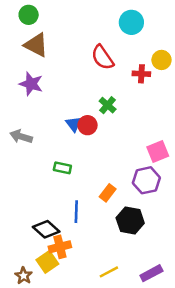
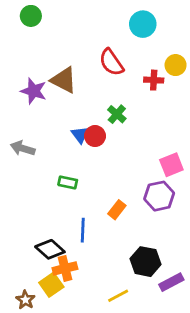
brown triangle: (36, 45) -> (64, 80), moved
black hexagon: (130, 221) -> (145, 262), moved
purple rectangle: (151, 273) -> (171, 282), moved

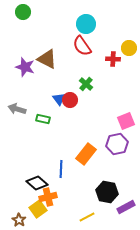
cyan circle: (143, 24) -> (86, 24), moved
green rectangle: (68, 182) -> (43, 119), moved
orange rectangle: (117, 210) -> (86, 154), size x1.5

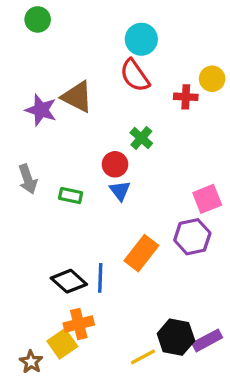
blue triangle: (59, 99) -> (120, 191), moved
gray arrow: (17, 109) -> (28, 179), turned -126
black diamond: (37, 183) -> (69, 281), moved
black hexagon: (107, 192) -> (176, 337), moved

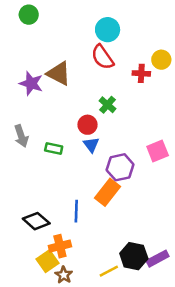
purple hexagon: (192, 237) -> (120, 167), moved
black diamond: (69, 281) -> (36, 221), moved
brown star: (31, 362) -> (64, 275), moved

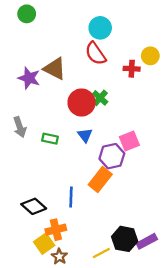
red circle: (88, 125) -> (82, 103), moved, size x1.5
pink square: (158, 151) -> (129, 141), moved

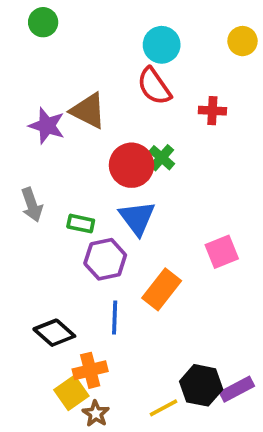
yellow circle: (150, 56) -> (243, 41), moved
blue triangle: (85, 135) -> (137, 218), size x1.5
pink square: (129, 141) -> (222, 252), moved
purple hexagon: (112, 156) -> (105, 259), moved

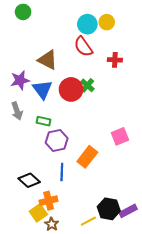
yellow circle: (243, 41) -> (107, 22), moved
purple star: (47, 126) -> (20, 80), moved, turned -30
blue triangle: (137, 218) -> (42, 89), moved

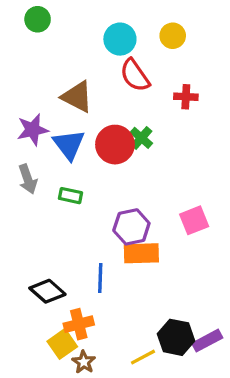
cyan circle: (87, 24) -> (120, 39), moved
purple hexagon: (57, 140) -> (131, 227), moved
orange rectangle: (87, 157) -> (141, 253), turned 50

